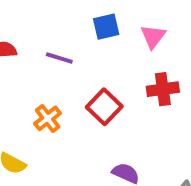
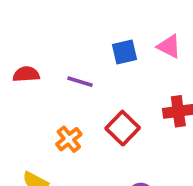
pink triangle: (153, 36) -> (169, 46), moved, turned -40

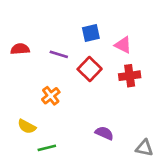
pink triangle: (169, 46) -> (123, 45), moved
red square: (123, 128) -> (90, 69), moved

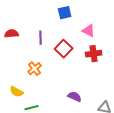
blue square: (91, 33) -> (65, 13), moved
purple line: (59, 54) -> (41, 38), turned 72

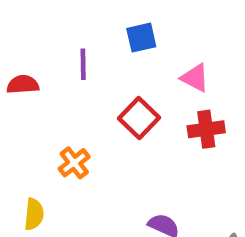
purple line: (41, 38) -> (83, 64), moved
yellow semicircle: (17, 92) -> (34, 214), turned -112

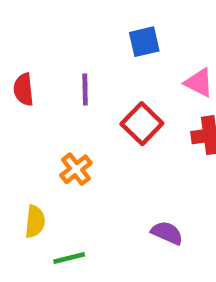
purple line: (83, 64) -> (85, 89), moved
red semicircle: (23, 84) -> (24, 89), turned -92

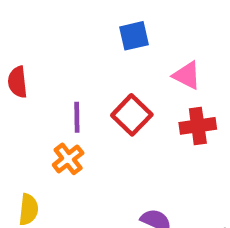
purple line: (85, 89) -> (77, 117), moved

